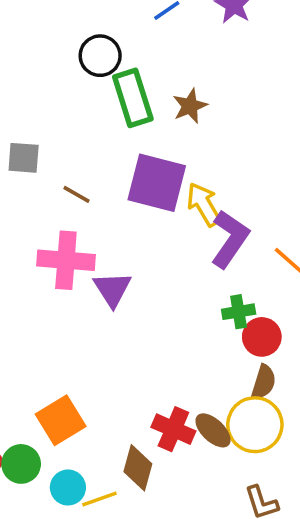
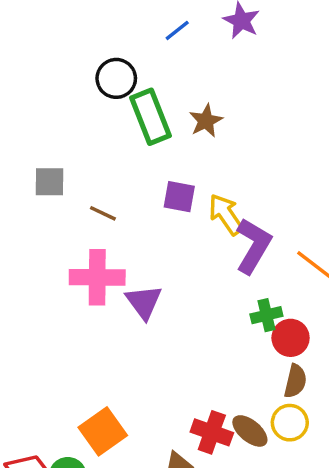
purple square: (157, 183) -> (179, 197), size x0.6
yellow circle: (255, 425) -> (290, 423), size x0.7

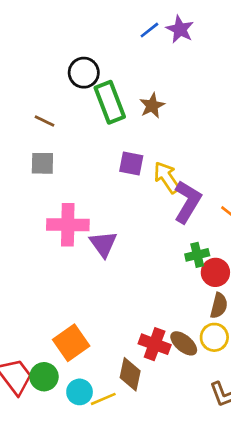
blue line: (177, 30) -> (149, 30), moved
gray square: (50, 182) -> (42, 163), moved
brown line: (103, 213) -> (44, 121), moved

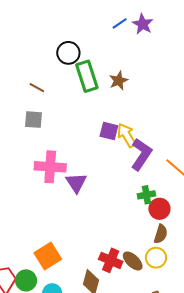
purple square: (131, 164) -> (109, 131), moved

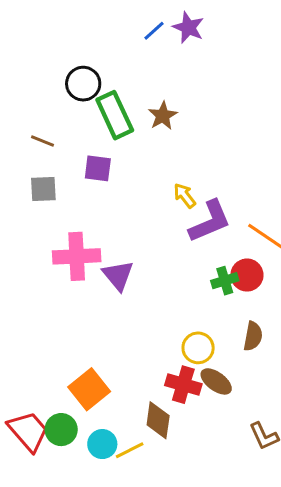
purple square: (109, 131) -> (98, 168), moved
yellow arrow: (127, 135) -> (185, 196), size x0.7
purple L-shape: (141, 154) -> (210, 221), turned 40
red circle: (159, 209) -> (247, 275), moved
yellow circle: (156, 258) -> (198, 348), moved

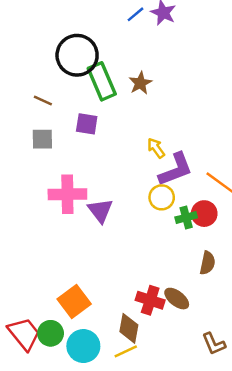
black circle: (83, 84) -> (77, 55), size x1.5
yellow circle: (198, 348) -> (162, 197), moved
cyan circle: (102, 444) -> (83, 346), size x1.4
yellow line: (130, 450) -> (126, 351), moved

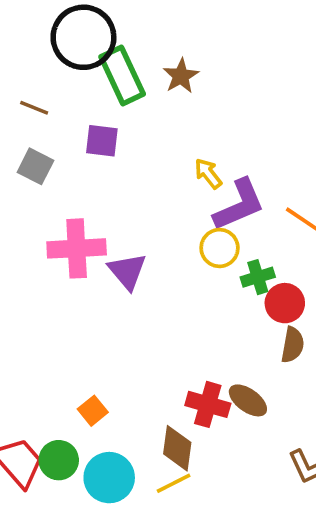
gray square: (42, 139) -> (35, 166), turned 30
red circle: (204, 214) -> (285, 303), moved
orange square: (74, 302) -> (93, 411), size x0.6

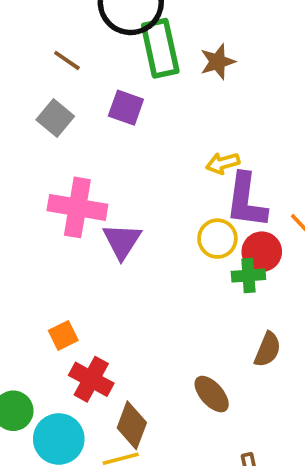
yellow arrow: (208, 173) -> (223, 163), turned -80
purple L-shape: (239, 205) -> (246, 201), turned 108
red circle: (285, 303) -> (262, 252), moved
red cross: (208, 404) -> (91, 379), moved
orange square: (93, 411) -> (63, 335), moved

